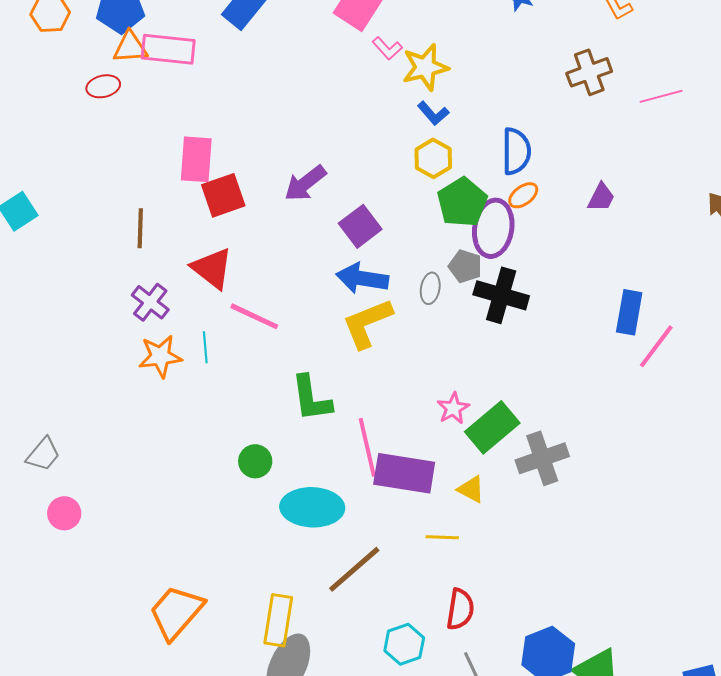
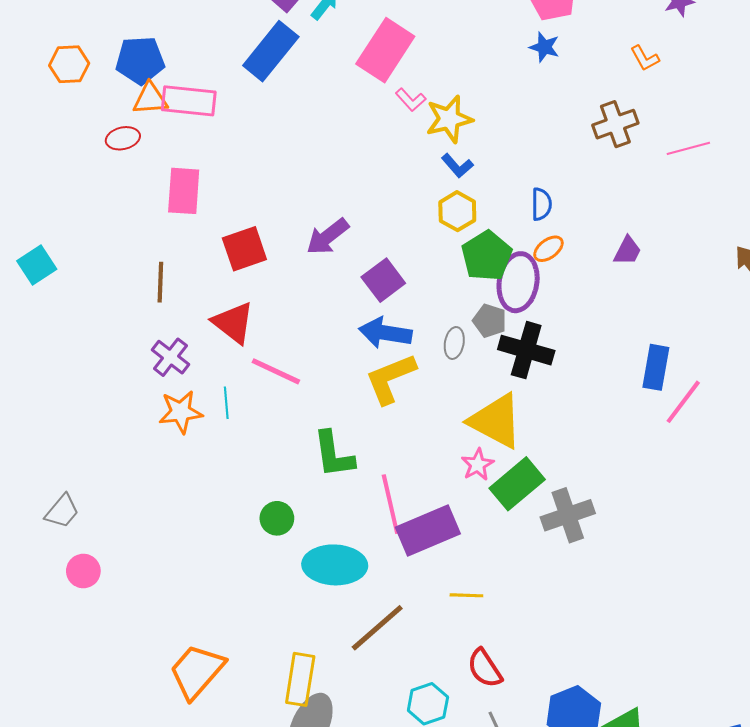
blue semicircle: (516, 151) -> (541, 204), size x0.7
pink rectangle: (196, 159) -> (184, 191), moved
purple rectangle: (404, 473) -> (428, 530), turned -32
yellow triangle: (471, 489) -> (496, 421), moved, size x2.0
red semicircle: (460, 609) -> (485, 668), turned 138

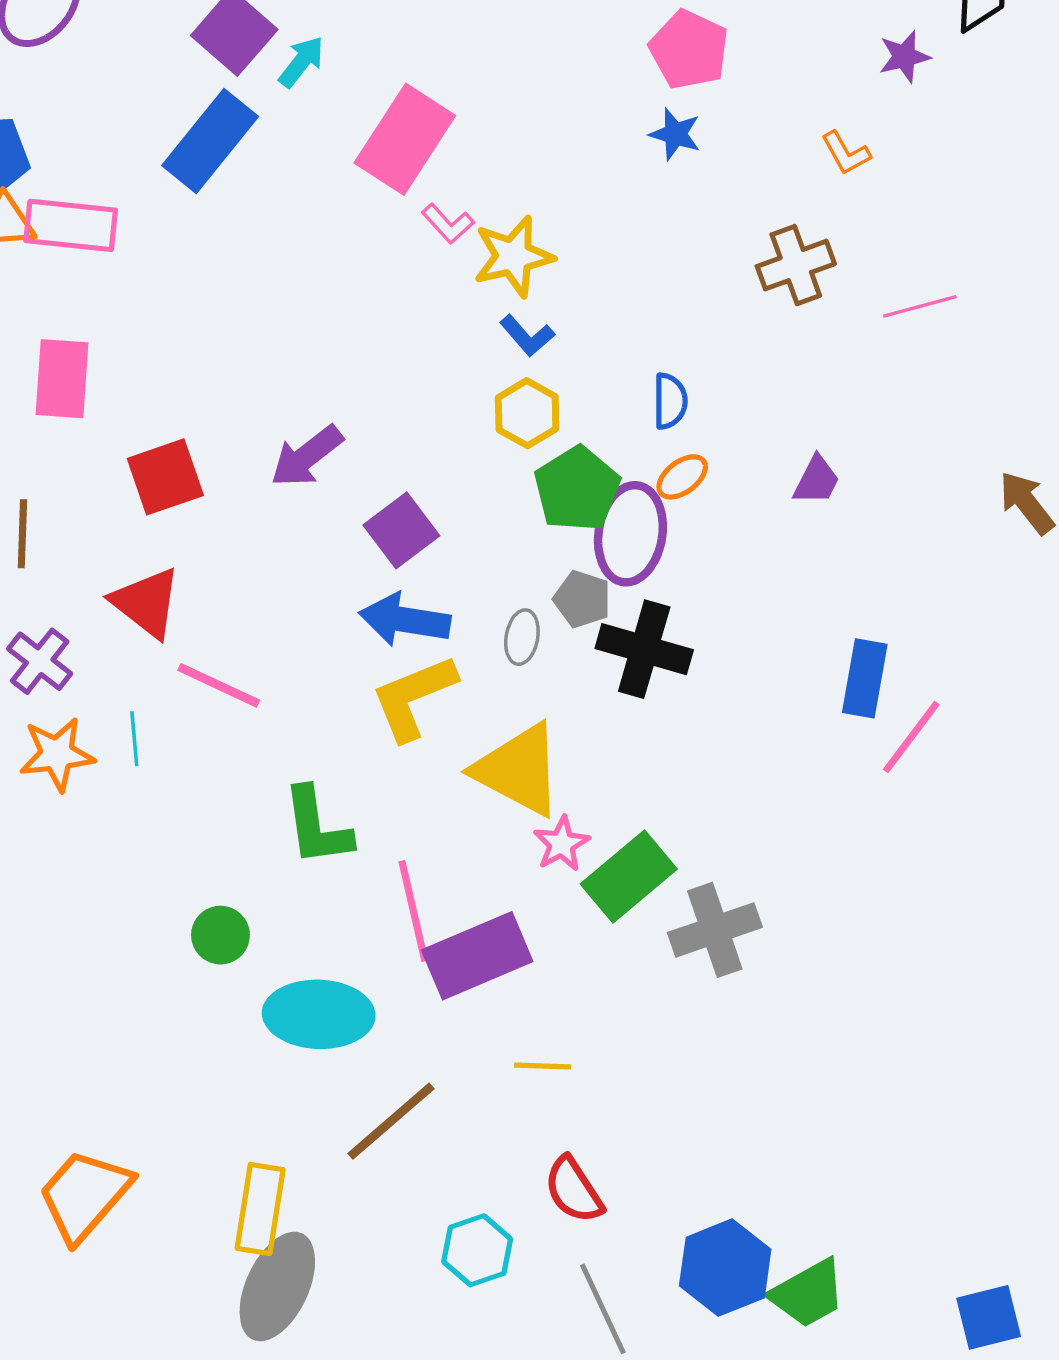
yellow triangle: (496, 421) -> (518, 770), moved

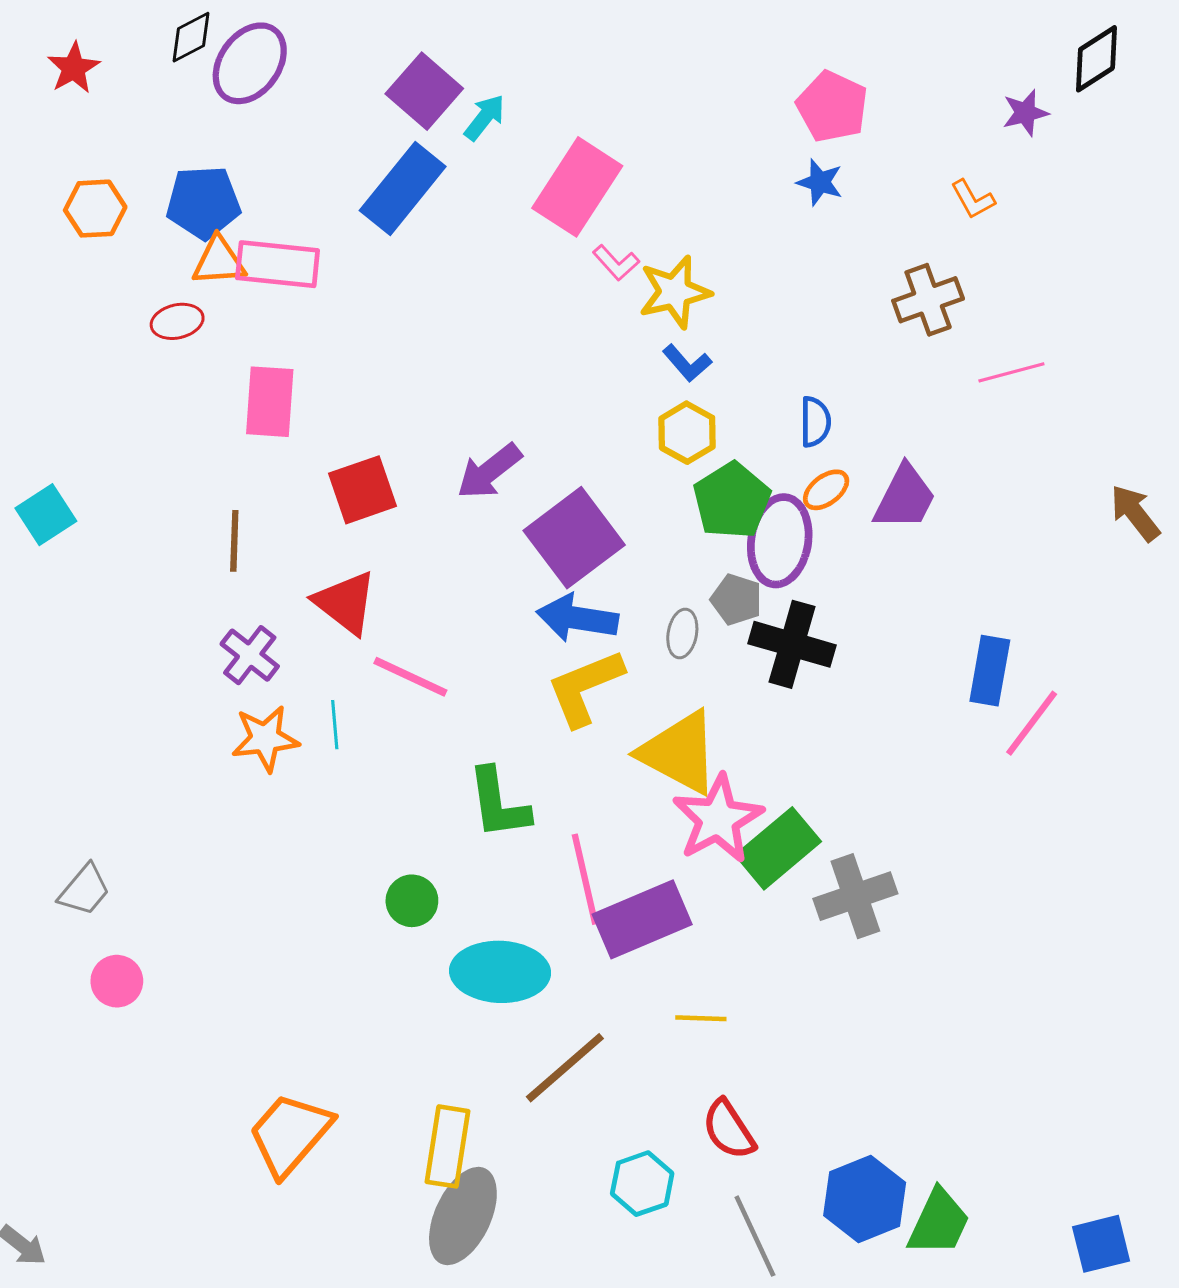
pink line: (920, 306) -> (1011, 372), moved
purple trapezoid: (816, 480) -> (905, 498), moved, size x1.5
purple square: (401, 530) -> (574, 538), size x1.5
pink star: (562, 844) -> (718, 819), size x1.8
green trapezoid: (808, 1293) -> (939, 1222), turned -36

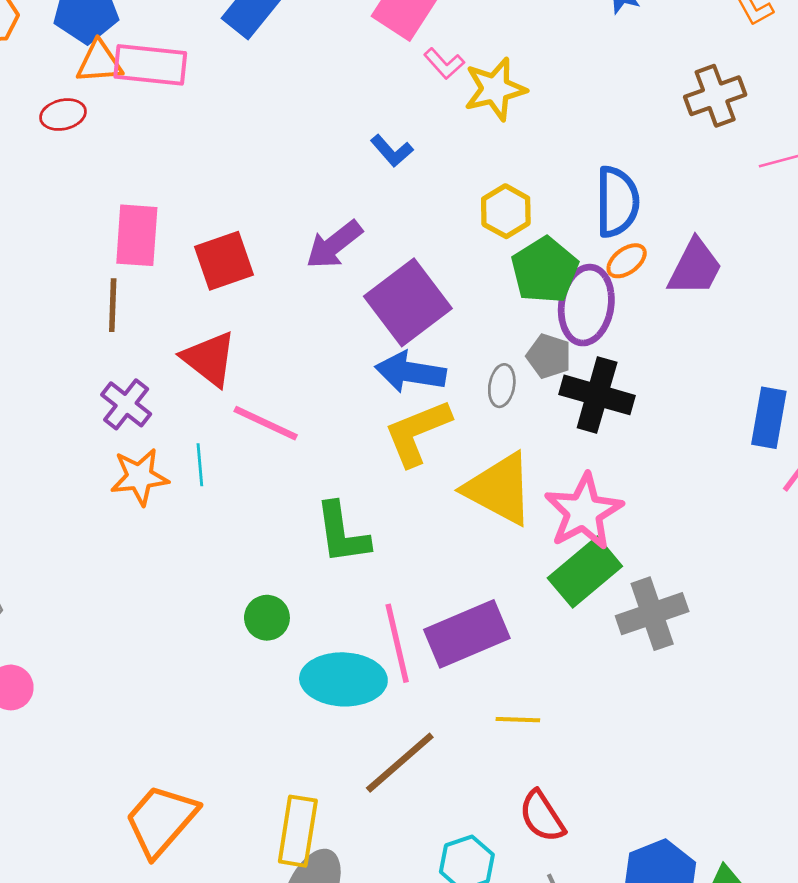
blue L-shape: (687, 363) -> (392, 151), moved
pink rectangle: (270, 402) -> (137, 235), moved
blue semicircle: (815, 422) -> (617, 202), size x1.6
pink star: (718, 819) -> (584, 512), moved
pink line: (585, 879) -> (397, 643), moved

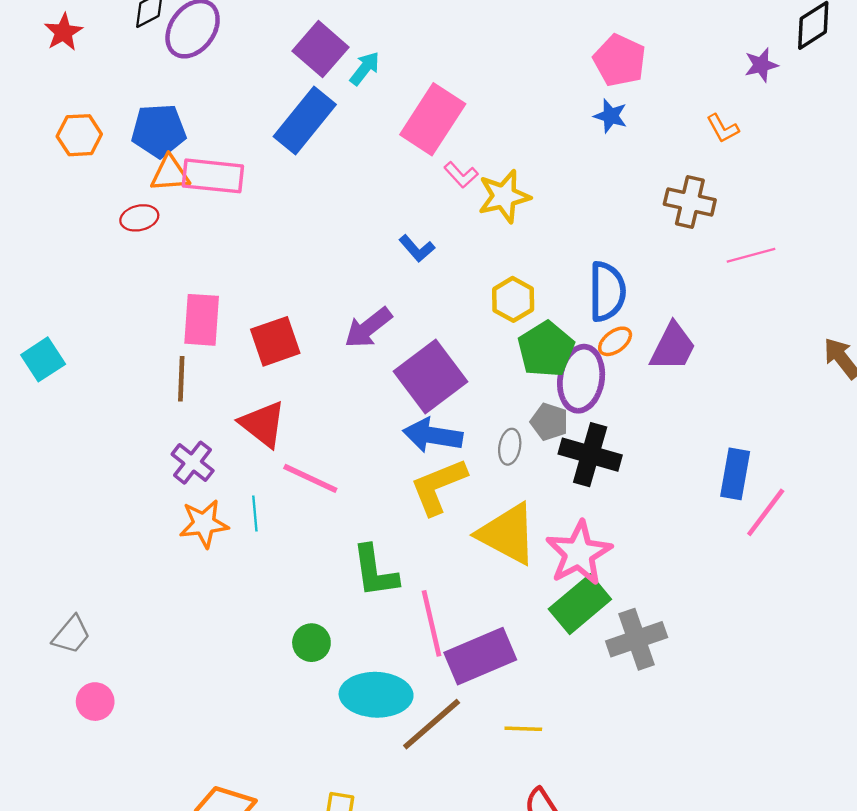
brown cross: (715, 96) -> (690, 202), turned 33
pink line: (397, 643) -> (432, 623), moved
brown line: (400, 763) -> (432, 724), moved

